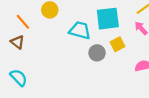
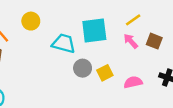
yellow square: (117, 44) -> (105, 73), moved

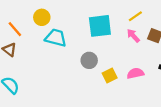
cyan trapezoid: (64, 43) -> (56, 38), moved
yellow square: (105, 73) -> (110, 75), moved

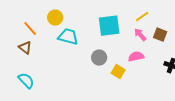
pink semicircle: (135, 73) -> (136, 57), moved
yellow square: (110, 75) -> (118, 72), turned -32

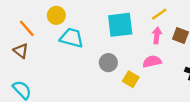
pink arrow: (140, 35) -> (157, 35), turned 48

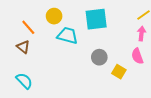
cyan square: (120, 25) -> (96, 19), moved
pink semicircle: (152, 61) -> (137, 56), turned -98

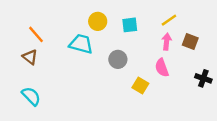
yellow circle: (54, 16) -> (98, 21), moved
cyan square: (96, 19) -> (130, 25), moved, size x0.6
gray circle: (99, 57) -> (118, 59), moved

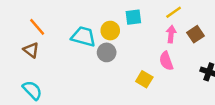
yellow circle: (98, 21) -> (110, 31), moved
brown square: (190, 42) -> (195, 34), turned 35
gray circle: (118, 59) -> (107, 52), moved

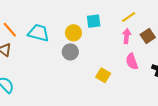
cyan trapezoid: (83, 37) -> (38, 33), moved
pink semicircle: (166, 61) -> (132, 61), moved

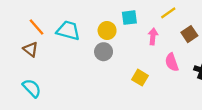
pink arrow: (126, 36) -> (153, 36), moved

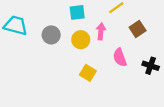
yellow circle: (107, 31) -> (81, 40), moved
gray circle: (104, 52) -> (51, 35), moved

